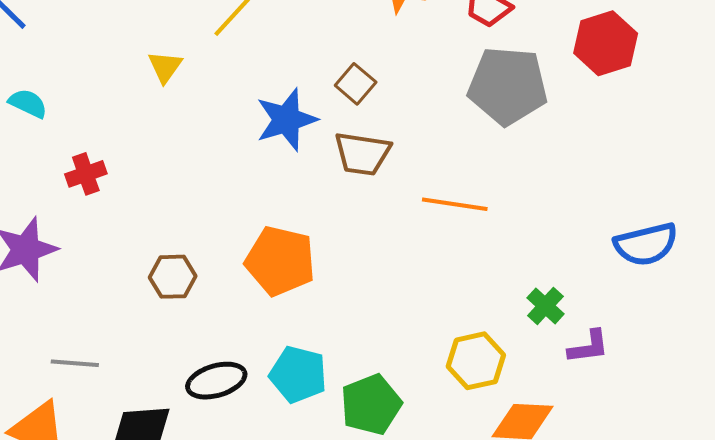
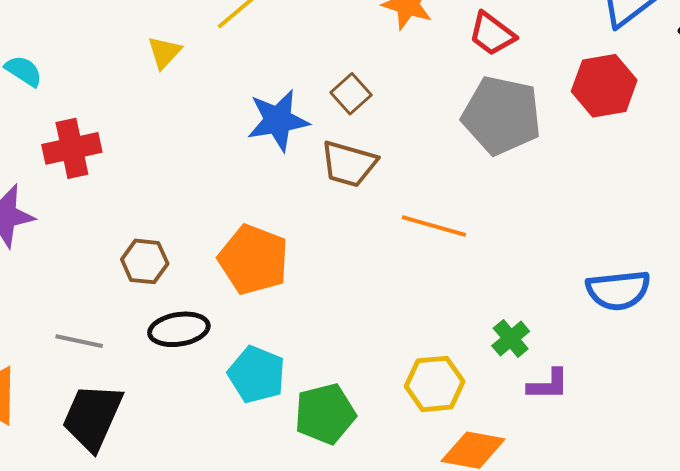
red cross: (86, 174) -> (72, 148), size x1.4
gray line: (75, 363) -> (79, 341), moved
black ellipse: (216, 381) -> (179, 329), moved

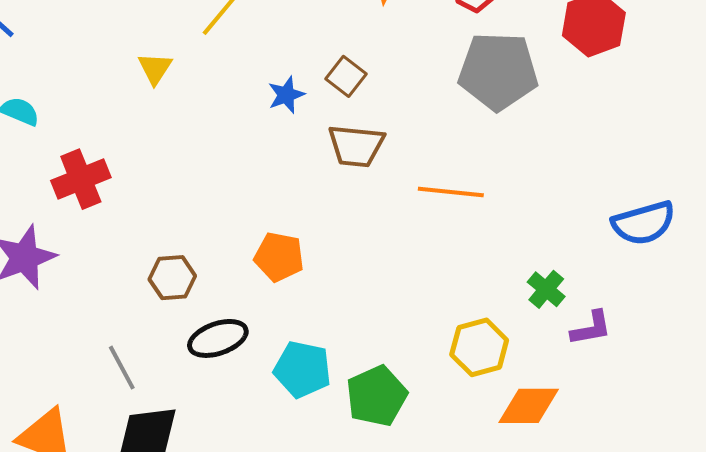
blue star: (278, 120) -> (286, 95), moved, size x0.6
orange pentagon: (253, 260) -> (279, 257), size x0.7
gray line: (79, 341) -> (122, 368), turned 60

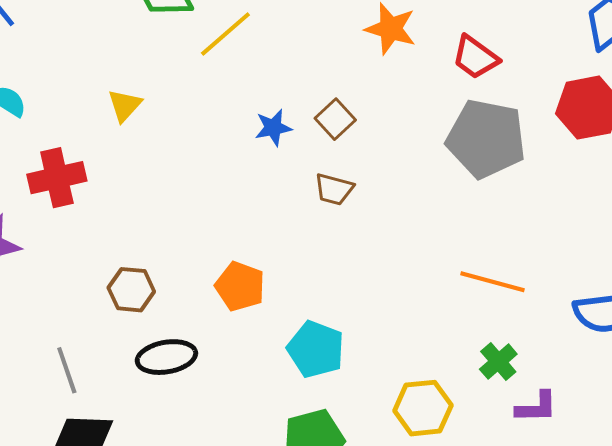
yellow triangle: (155, 68) -> (125, 105), moved
brown trapezoid: (356, 146) -> (334, 189), size x0.7
orange line: (451, 192) -> (492, 282), moved
cyan pentagon: (302, 369) -> (316, 349), moved

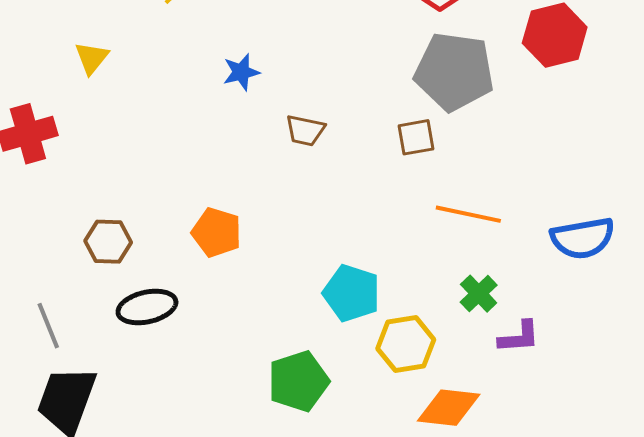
brown square: (335, 119) -> (416, 137), moved, turned 36
cyan pentagon: (316, 349) -> (352, 293), moved

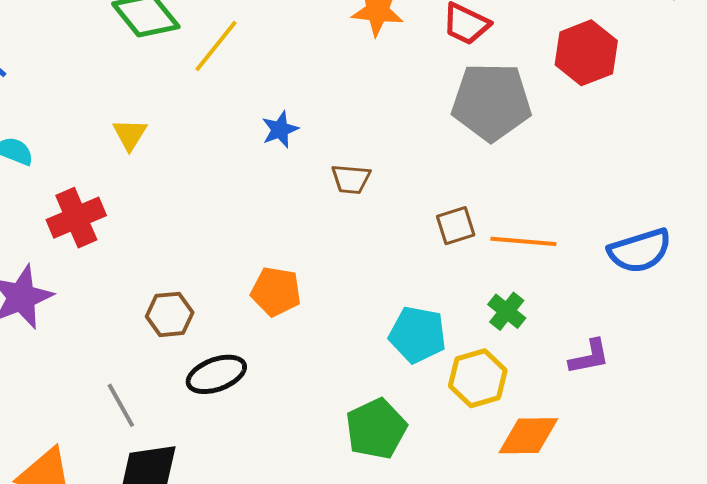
brown square: (416, 137) -> (456, 226), moved
green cross: (479, 294) -> (507, 311), moved

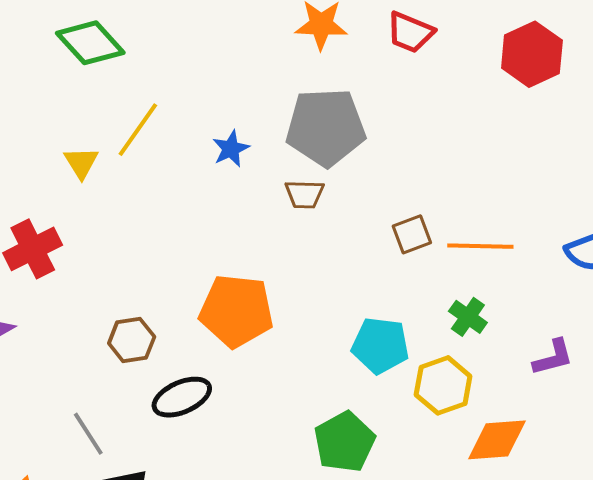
yellow line: (216, 46) -> (138, 130), moved
gray pentagon: (491, 102) -> (326, 127), moved
orange pentagon: (276, 292) -> (236, 311), size x1.5

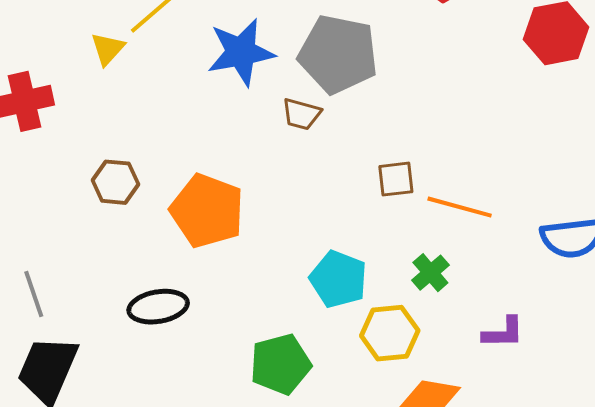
blue star: (231, 149) -> (241, 52), size x1.8
yellow triangle: (81, 163) -> (108, 49), moved
brown hexagon: (132, 340) -> (115, 182), moved
black ellipse: (182, 397) -> (158, 307), moved

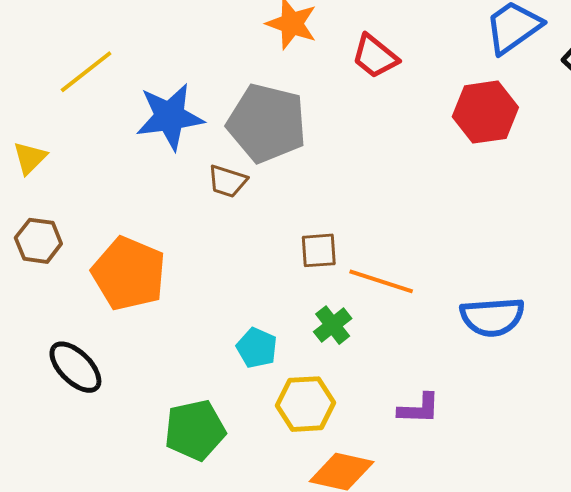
yellow triangle: (108, 49) -> (30, 158), moved
green cross: (430, 273) -> (333, 325), moved
cyan pentagon: (338, 279) -> (257, 348), size x0.7
black ellipse: (158, 307) -> (75, 367), turned 52

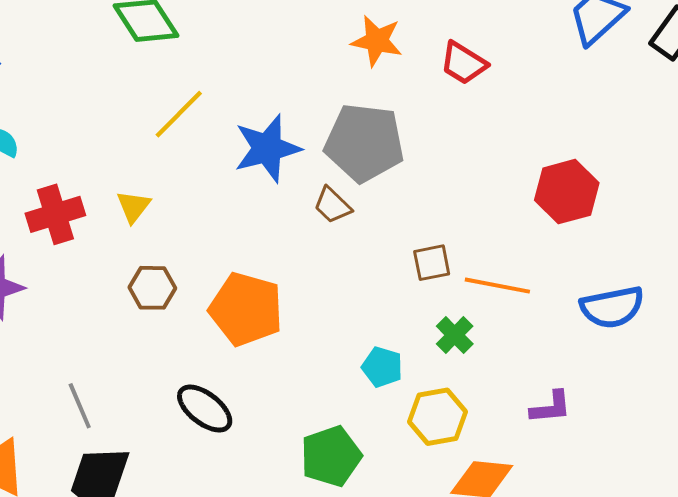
red hexagon: (485, 112) -> (567, 192), moved
brown trapezoid: (227, 181) -> (332, 205), turned 33

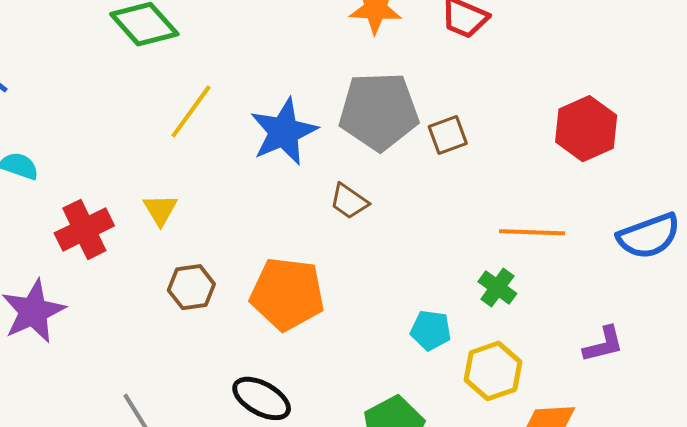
brown trapezoid: (332, 205) -> (349, 201), moved
brown square: (432, 263) -> (448, 135), moved

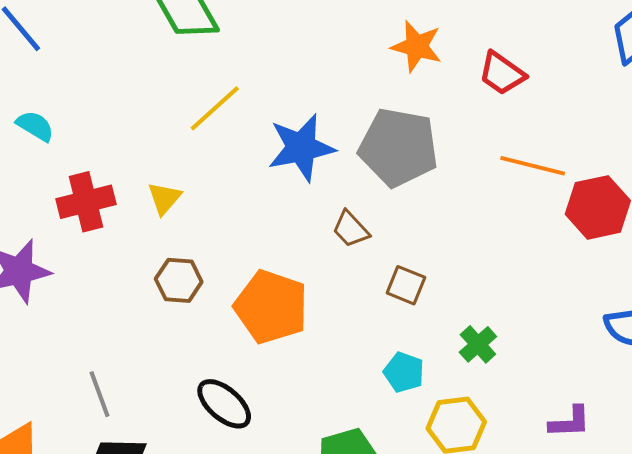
brown square: (448, 135) -> (406, 285), moved, turned 30
orange line: (532, 232) -> (533, 166), moved

